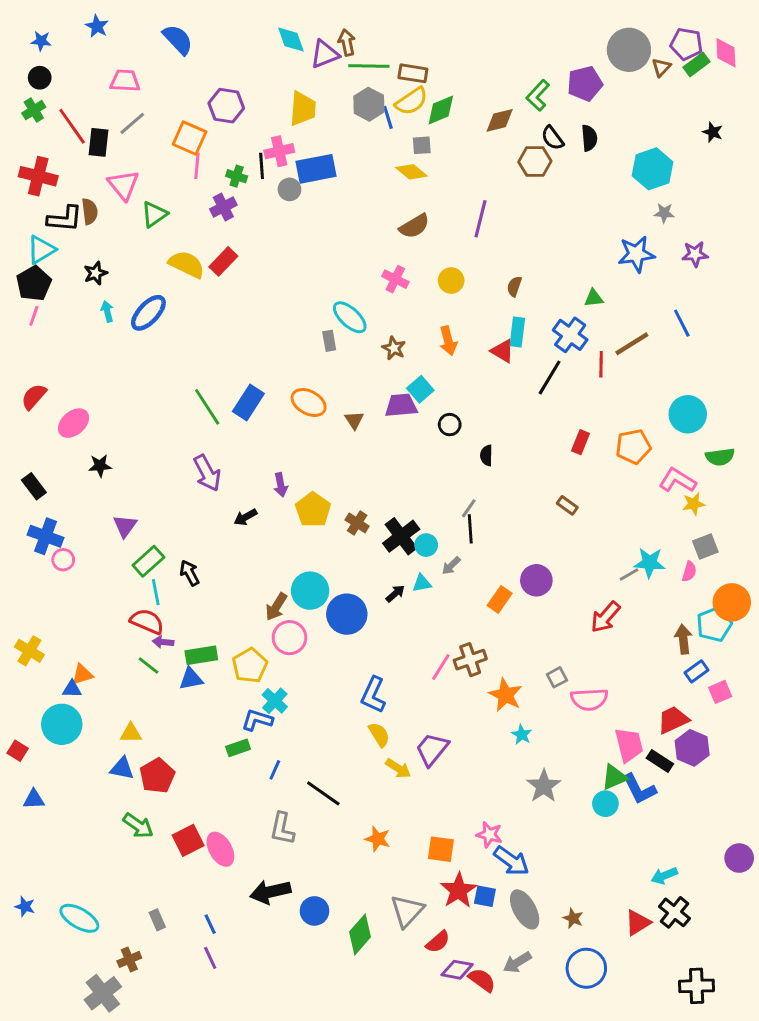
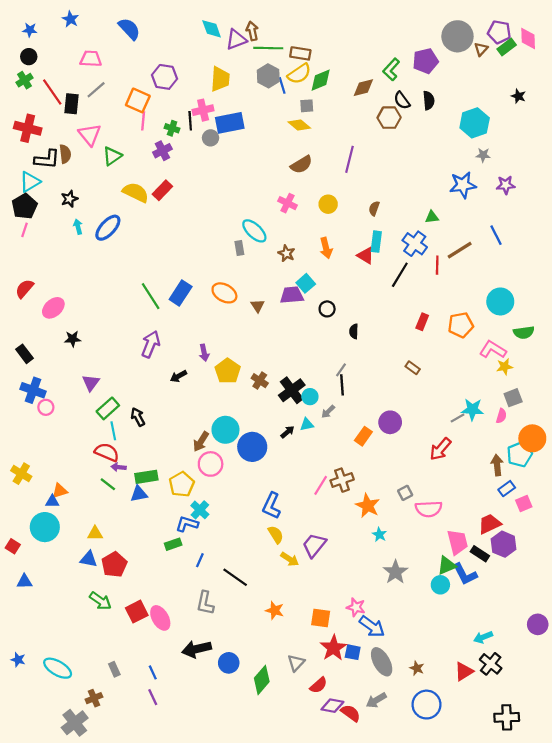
purple arrow: (207, 473) -> (151, 344), turned -130
gray triangle: (407, 911) -> (296, 663), size x0.7

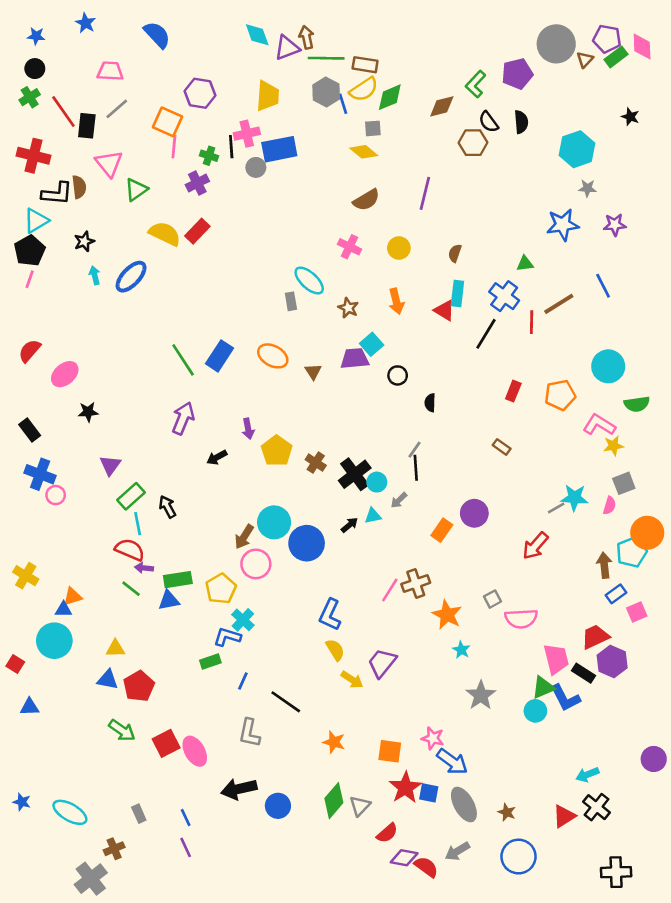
green diamond: (262, 680) -> (334, 801), moved

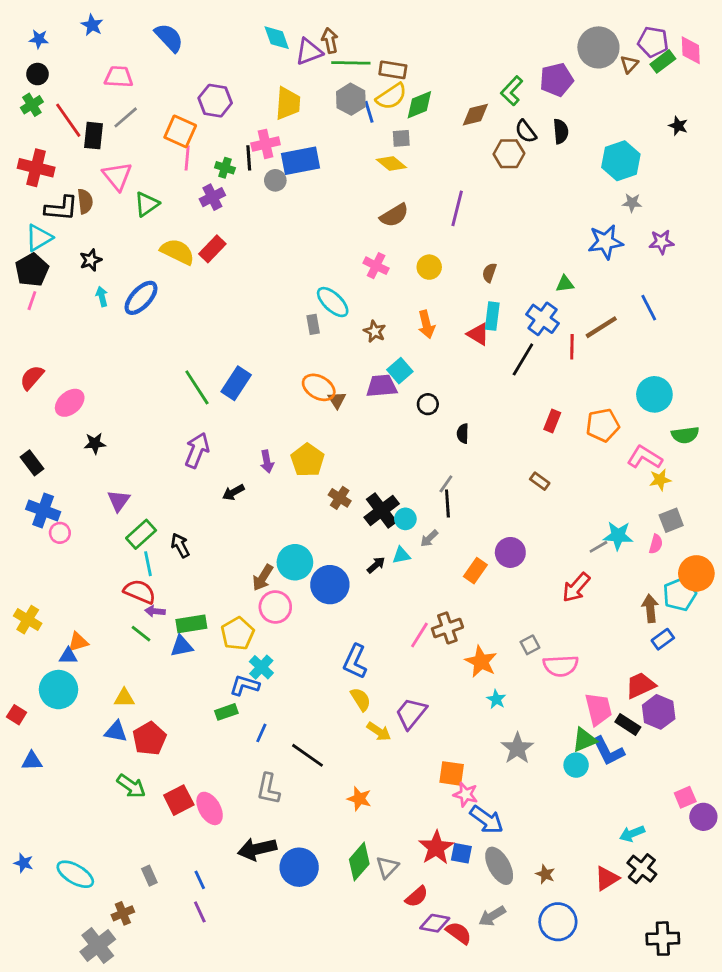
orange ellipse: (273, 356) -> (319, 387), moved
yellow pentagon: (277, 451) -> (307, 460), moved
pink square: (637, 612) -> (685, 797), moved
orange square: (390, 751) -> (452, 773), moved
blue circle: (278, 806) -> (299, 867), size x1.4

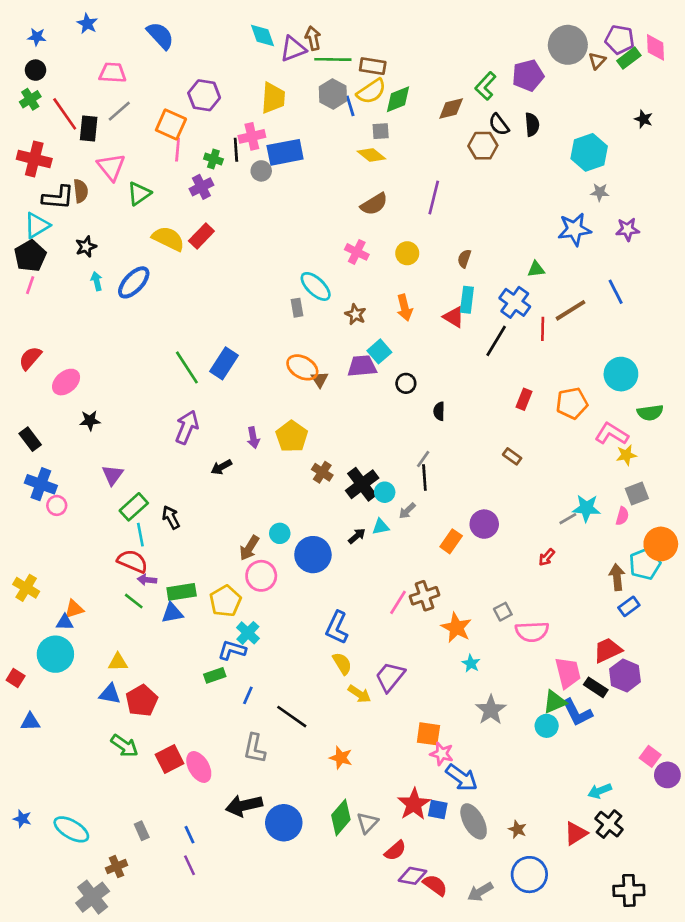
cyan circle: (295, 562) -> (280, 533), size x0.6
red arrow: (576, 587) -> (547, 557), size x0.6
pink square: (685, 797) -> (650, 756), turned -30
gray arrow: (492, 916) -> (480, 892), moved

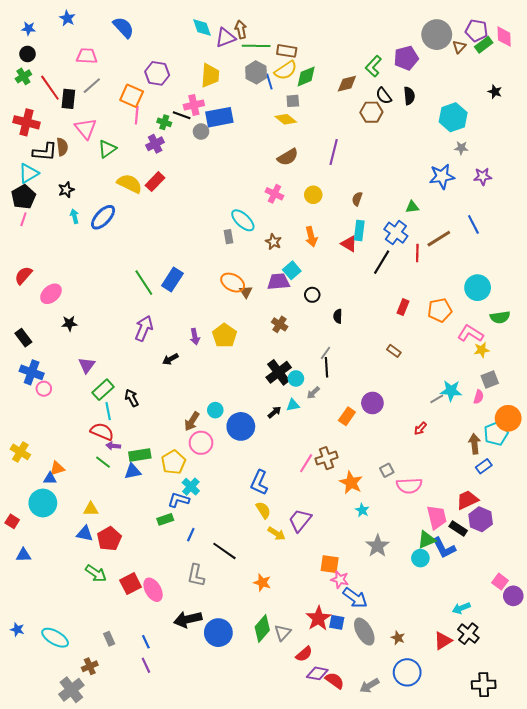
black line: (236, 150) -> (182, 115), turned -66
brown cross: (322, 472) -> (280, 324), moved

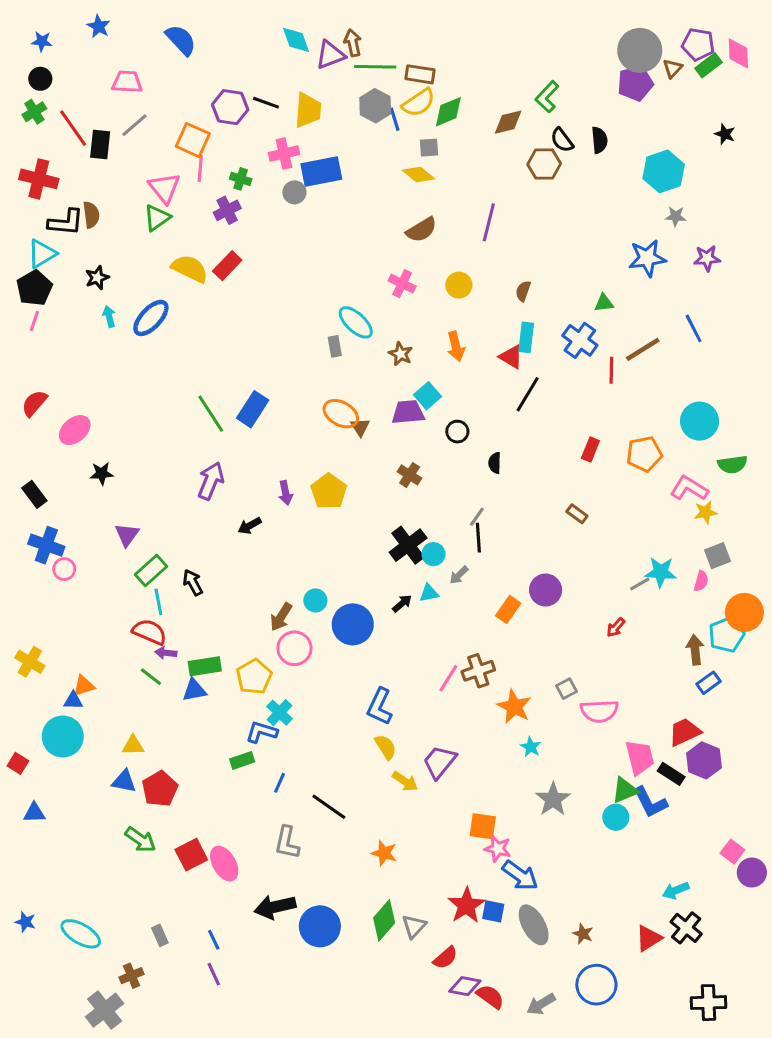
purple pentagon: (406, 58) -> (635, 83), moved
black line: (182, 115) -> (266, 103), moved
pink triangle: (86, 128) -> (164, 188), moved
black line: (382, 262) -> (528, 394), moved

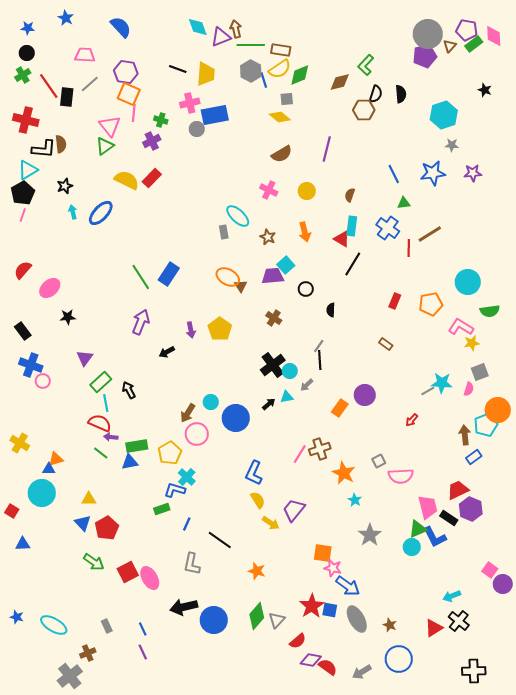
purple hexagon: (230, 107) -> (126, 72), moved
black semicircle: (562, 140) -> (376, 94), turned -126
blue line: (694, 328) -> (394, 174), moved
blue triangle: (124, 781) -> (83, 523), turned 36

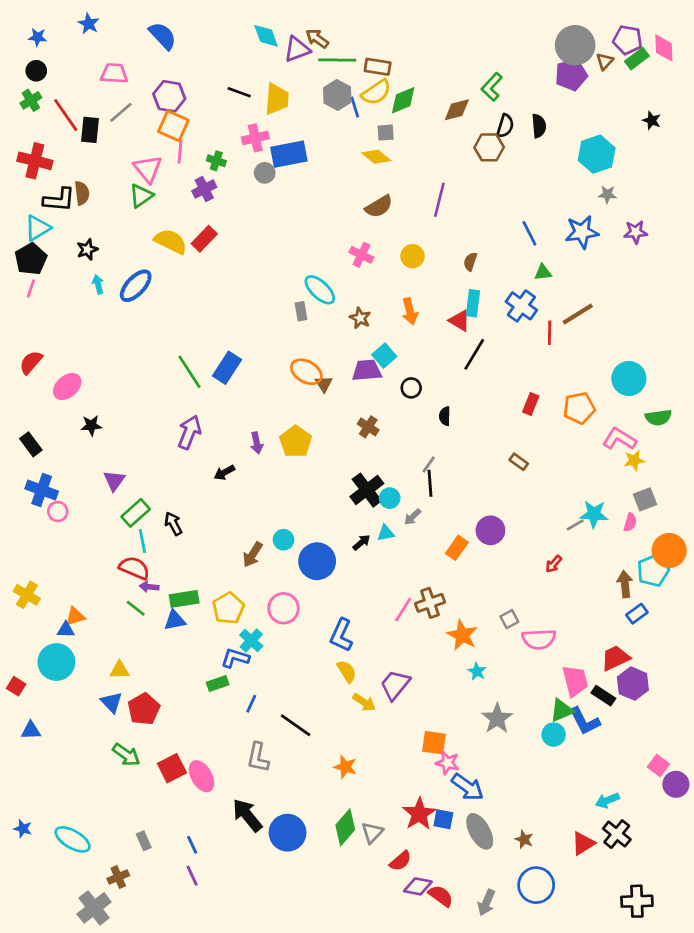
brown arrow: (236, 29) -> (317, 38), turned -42
pink circle: (197, 434) -> (284, 608), moved
black arrow: (184, 607) -> (247, 815), turned 64
gray arrow: (362, 672) -> (486, 903), turned -36

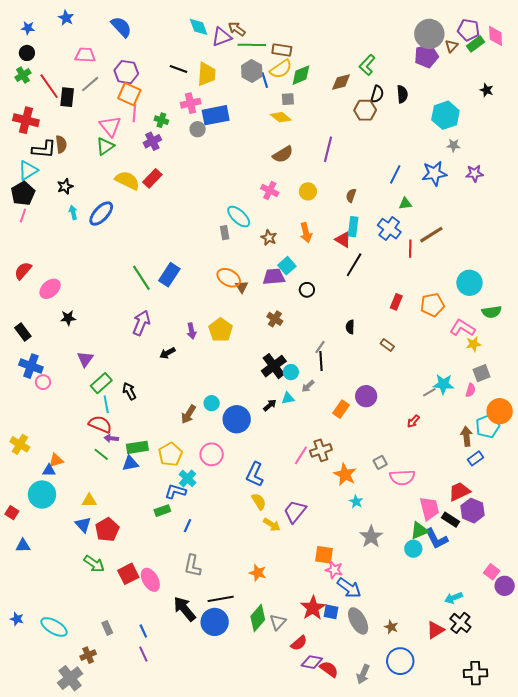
blue line: (529, 233) -> (395, 174), turned 54
black semicircle: (445, 416) -> (350, 327), moved
black line: (296, 725) -> (221, 599), moved, turned -45

